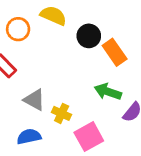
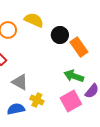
yellow cross: (62, 113) -> (37, 100), moved
pink square: (89, 137) -> (71, 101), moved

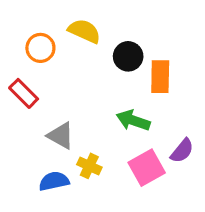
orange rectangle: (79, 47) -> (160, 77), turned 36
green arrow: (74, 76) -> (133, 120), moved

